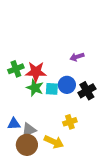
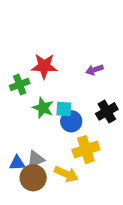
red star: (36, 72) -> (44, 66), moved
blue circle: (67, 85) -> (71, 121), moved
yellow cross: (70, 122) -> (86, 150), size x1.5
blue triangle: (14, 124) -> (17, 163), moved

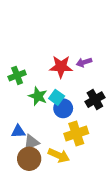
red star: (44, 66) -> (61, 67), moved
cyan square: (64, 109) -> (57, 97), turned 32
blue triangle: (17, 163) -> (18, 131), moved

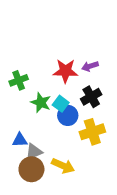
black cross: (95, 100) -> (91, 97), moved
yellow cross: (76, 134) -> (92, 132), moved

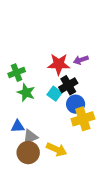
black cross: (91, 97) -> (68, 85), moved
green star: (41, 103) -> (26, 93), moved
blue circle: (68, 115) -> (76, 104), moved

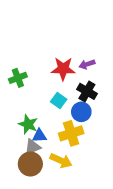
black cross: (68, 85) -> (87, 91), moved, turned -30
green star: (26, 93) -> (28, 124), moved
yellow cross: (83, 119) -> (71, 133), moved
blue triangle: (18, 126) -> (39, 136), moved

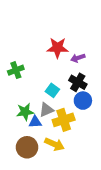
red star: (63, 69) -> (58, 48), moved
blue circle: (81, 112) -> (83, 101), moved
green star: (28, 124) -> (25, 112), turned -30
gray triangle: (33, 147) -> (46, 110), moved

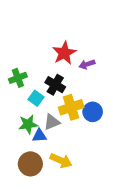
red star: (58, 48) -> (64, 53), turned -30
black cross: (78, 82) -> (55, 85), moved
cyan square: (52, 90) -> (36, 98), moved
yellow cross: (64, 120) -> (71, 107), moved

